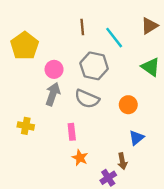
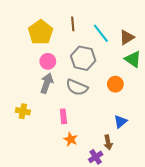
brown triangle: (149, 26) -> (127, 37), moved
yellow pentagon: (25, 46) -> (41, 32), moved
orange circle: (128, 105) -> (115, 84), moved

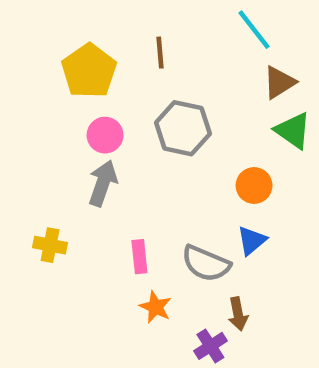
cyan line: (101, 33) -> (254, 30), moved
gray semicircle: (77, 87) -> (206, 263), moved
blue triangle: (121, 122) -> (252, 241), moved

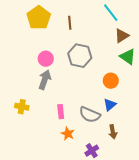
yellow pentagon: (89, 71) -> (39, 18), moved
brown arrow: (238, 314) -> (113, 132), moved

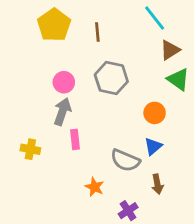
pink rectangle: (61, 112) -> (75, 139), moved

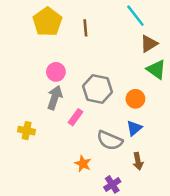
gray hexagon: (111, 78) -> (98, 89), moved
pink rectangle: (75, 139) -> (76, 117), moved, turned 42

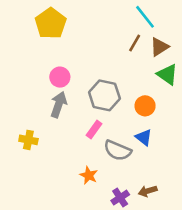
brown line: (85, 28) -> (135, 43), moved, turned 35
pink rectangle: (76, 117) -> (94, 129), moved
blue triangle: (134, 128) -> (144, 137), turned -42
brown arrow: (138, 161) -> (148, 191), moved, turned 84

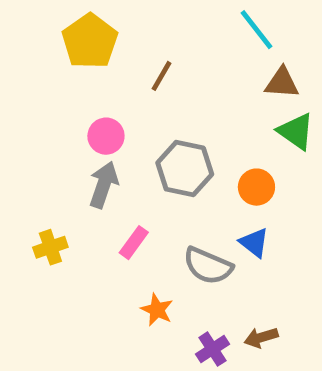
brown line: (135, 43) -> (162, 76), moved
brown triangle: (159, 47) -> (282, 83), turned 36
pink rectangle: (94, 129) -> (134, 243), moved
yellow cross: (28, 140) -> (50, 247), turned -30

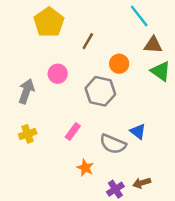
gray arrow: (104, 185) -> (26, 91), moved
orange circle: (256, 187) -> (119, 64), moved

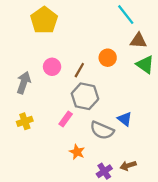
brown line: (88, 41) -> (79, 70), moved
gray hexagon: (100, 91) -> (85, 96), moved

